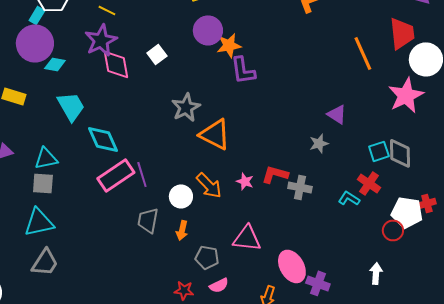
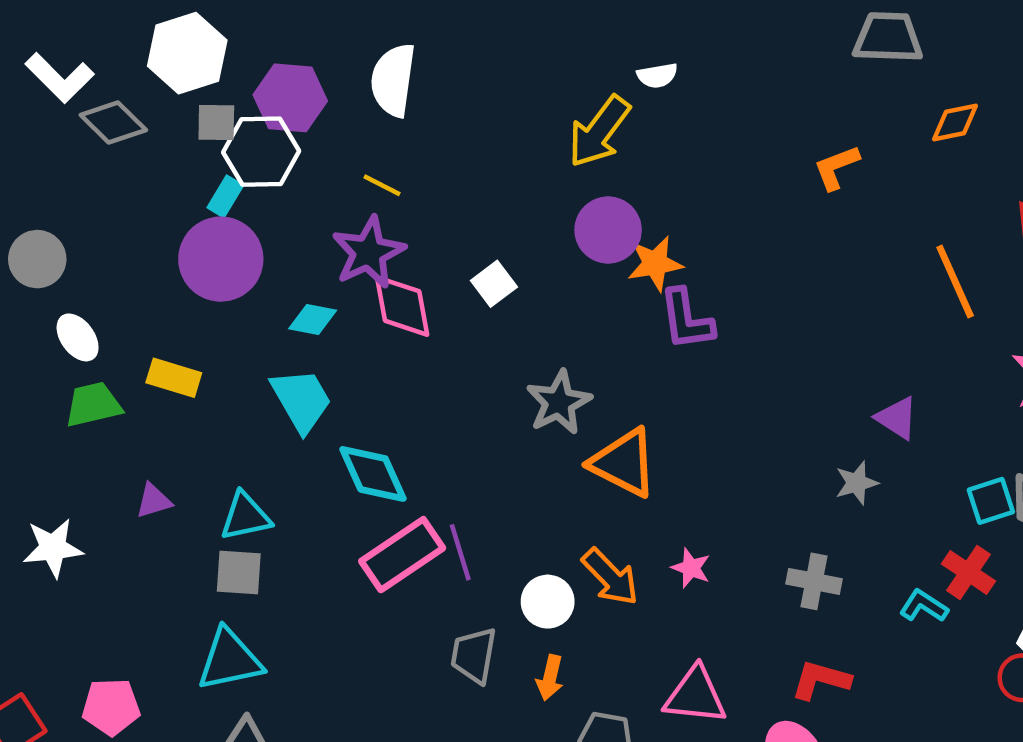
cyan diamond: (55, 64) -> (313, 320), moved
red L-shape: (275, 174) -> (821, 680), moved

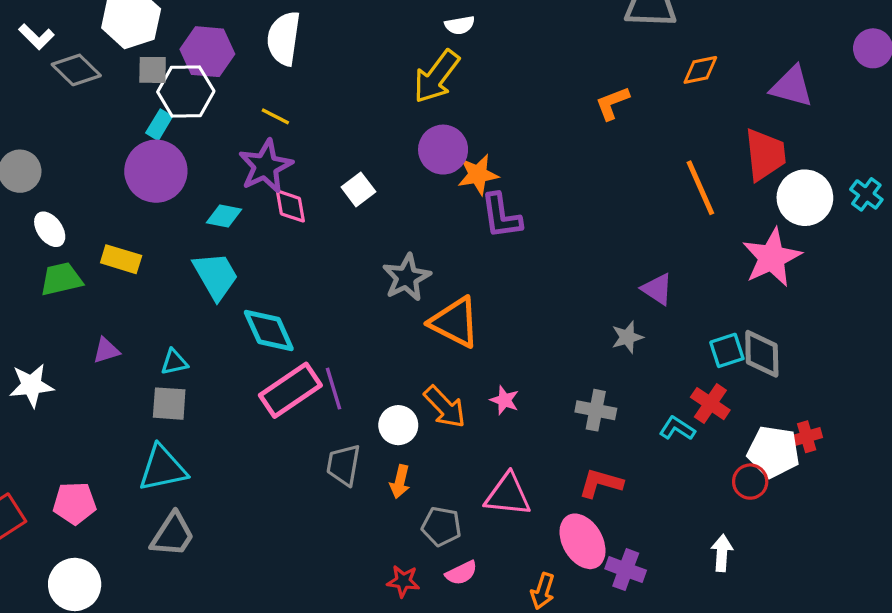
white semicircle: (657, 76) -> (460, 25), moved
white L-shape: (60, 78) -> (36, 37), size x0.7
pink diamond: (402, 306) -> (290, 206), size x0.7
cyan triangle: (245, 517) -> (174, 362), size x0.7

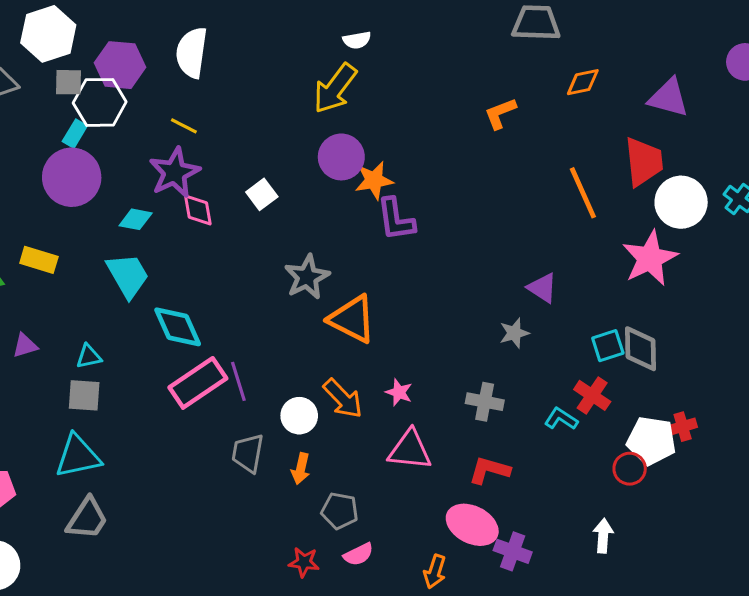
pink triangle: (508, 495) -> (410, 450), moved
pink ellipse: (583, 541) -> (472, 525), turned -33

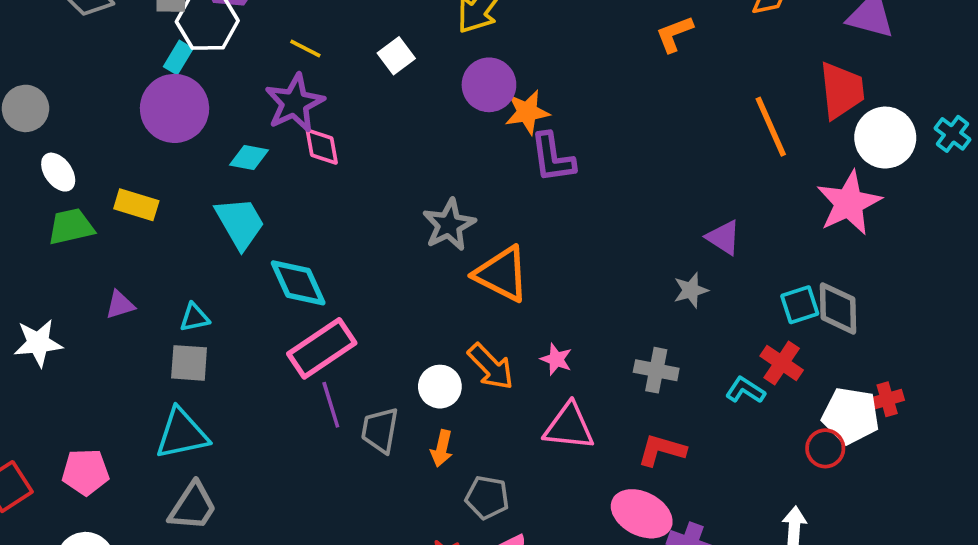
white square: (262, 194) -> (396, 56), moved
purple line: (238, 381) -> (331, 405), moved

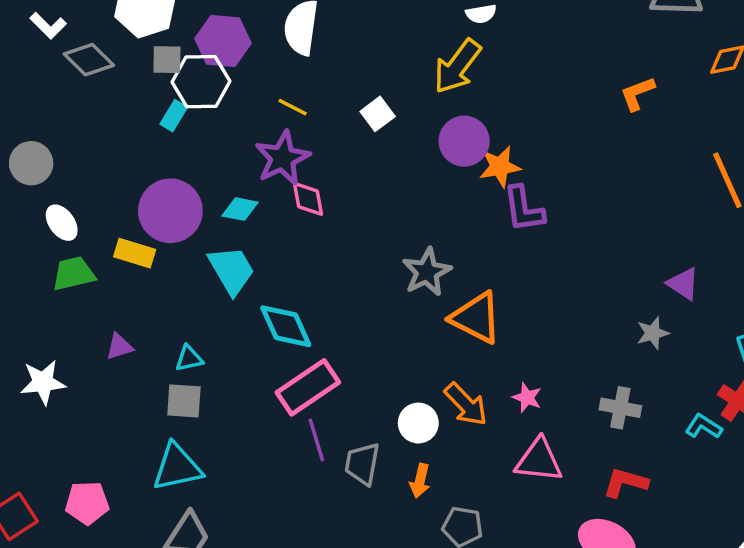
purple circle: (175, 108) -> (170, 211), moved

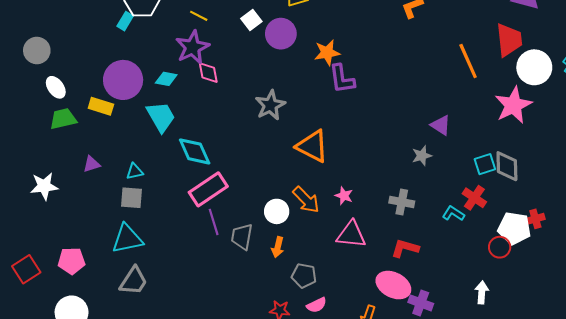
purple circle: (464, 141) -> (281, 34), moved
gray star: (427, 272) -> (270, 105), moved

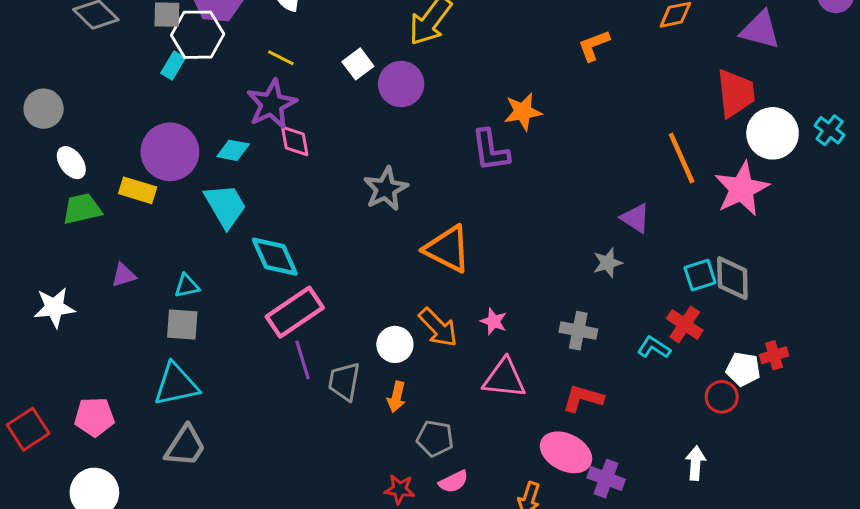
orange star: (327, 53) -> (523, 112), moved
orange line: (468, 61) -> (682, 158), moved
white pentagon: (514, 228) -> (743, 369), size x0.7

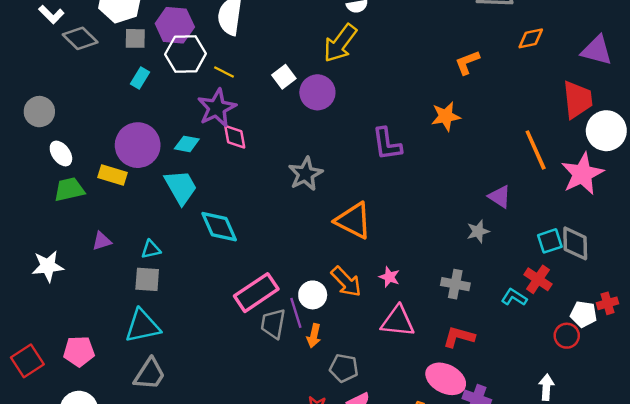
white hexagon: (198, 35) -> (186, 54), moved
orange star: (523, 112) -> (446, 116), moved
pink rectangle: (295, 312) -> (256, 293), moved
purple line: (302, 360) -> (296, 313), moved

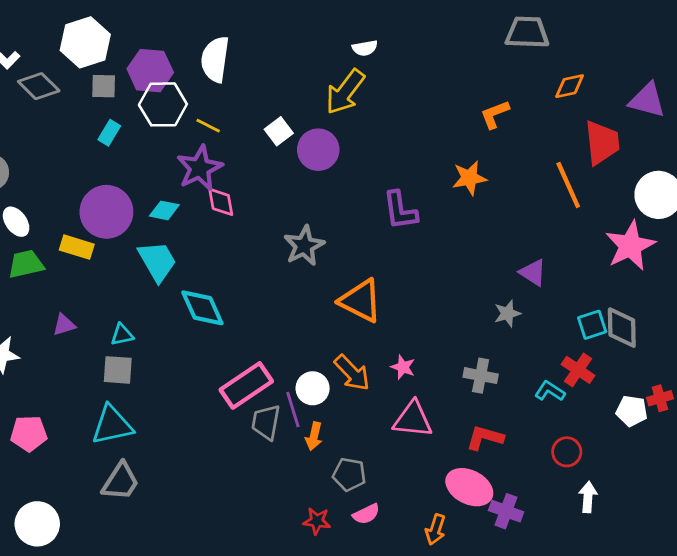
red trapezoid: (578, 100) -> (602, 143), moved
orange line: (536, 150) -> (568, 185), moved
red circle: (567, 336) -> (567, 452), moved
pink pentagon: (79, 351) -> (29, 433), moved

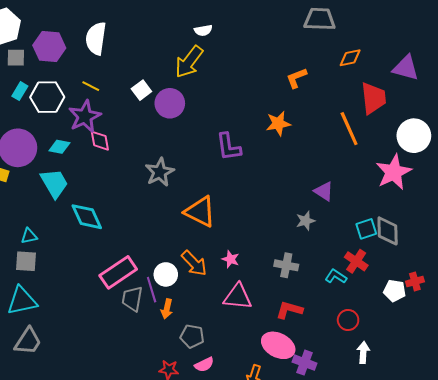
white hexagon: (163, 104) -> (47, 97), moved

